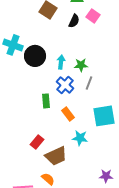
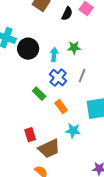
green star: (81, 65) -> (74, 48), moved
green rectangle: (46, 101) -> (39, 94), turned -40
red rectangle: (37, 142) -> (30, 135), turned -56

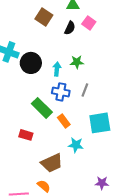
blue cross: (58, 78) -> (61, 92), turned -30
green rectangle: (39, 94) -> (42, 108), size x1.5
red rectangle: (30, 135) -> (26, 135), moved, turned -56

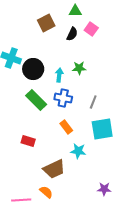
brown square: (44, 17) -> (46, 23), turned 30
gray line: (85, 90) -> (93, 102), moved
green rectangle: (42, 108) -> (36, 100), moved

